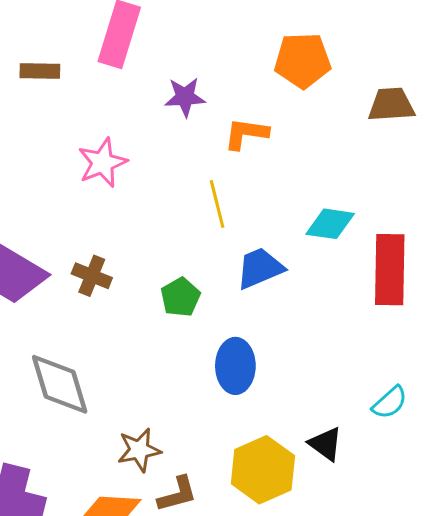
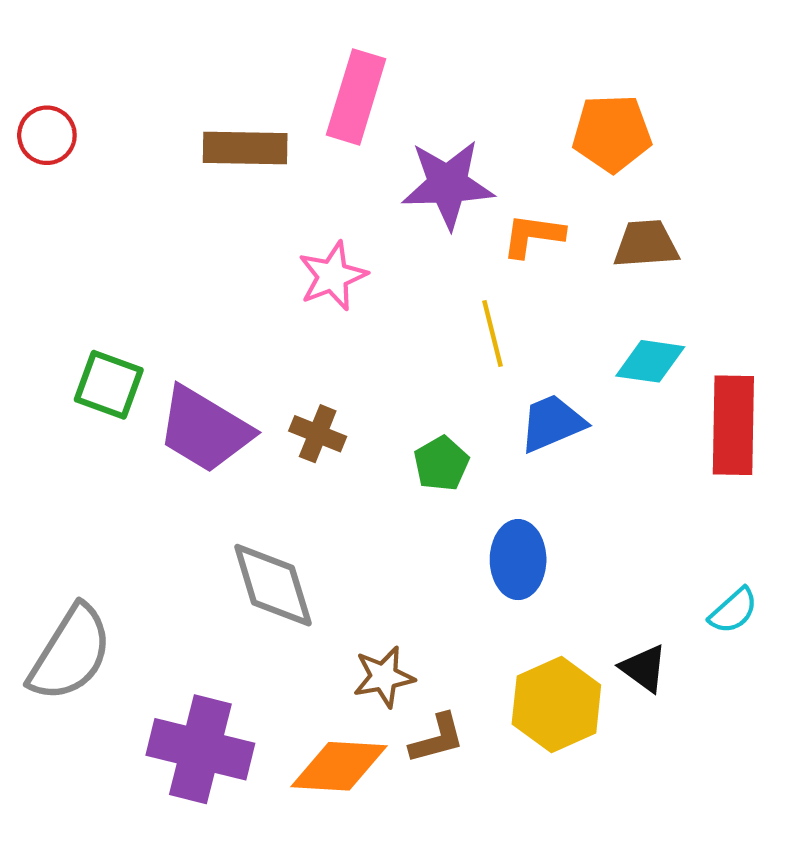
brown rectangle: (40, 71) -> (245, 148), size x1.5
purple star: (185, 97) -> (448, 184), size x1.6
brown trapezoid: (391, 105) -> (646, 244), moved

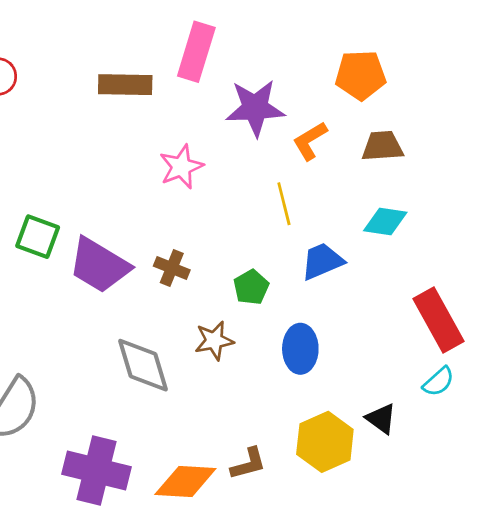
orange L-shape: (533, 235) -> (310, 141), turned -39
red rectangle: (733, 425) -> (439, 320), moved, turned -30
brown star: (384, 677) -> (214, 341), moved

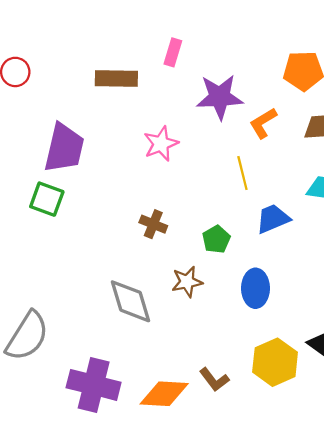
pink rectangle: (196, 52) -> (173, 52), size x0.6
purple trapezoid: (99, 265) -> (64, 148), moved, turned -108
brown L-shape: (248, 464) -> (214, 380), turned 68

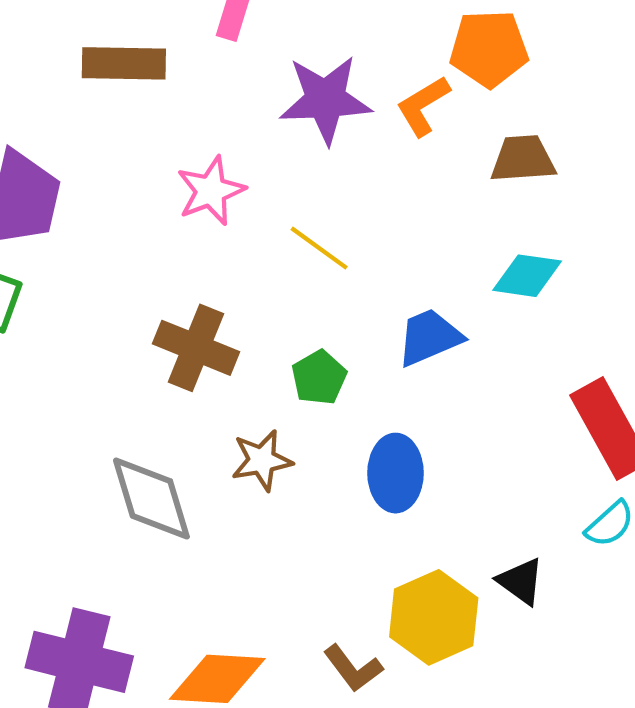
orange L-shape: (263, 123) -> (423, 106), moved
yellow line: (242, 173) -> (319, 248), moved, turned -40
brown cross: (153, 224) -> (196, 348), size x1.5
brown L-shape: (214, 380) -> (353, 668), moved

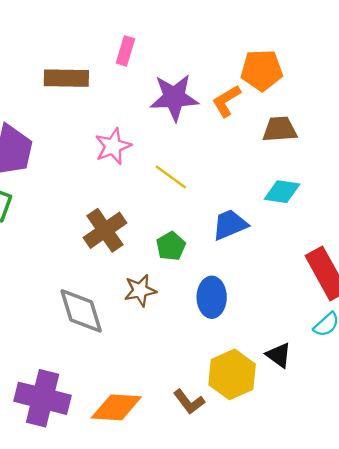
brown cross: (196, 348) -> (105, 230), turned 33

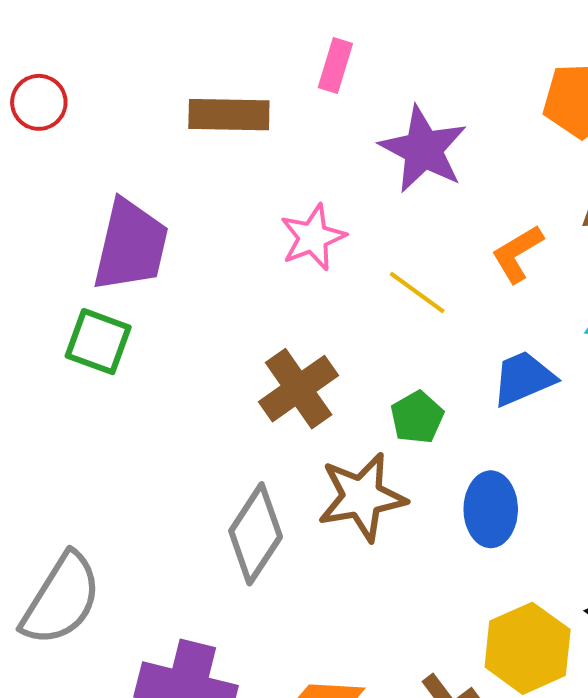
purple star: (174, 97) -> (423, 149), turned 30
orange L-shape: (226, 101) -> (517, 254), moved
brown star: (140, 290) -> (362, 497), size x1.5
gray diamond: (81, 311) -> (256, 534), turned 50

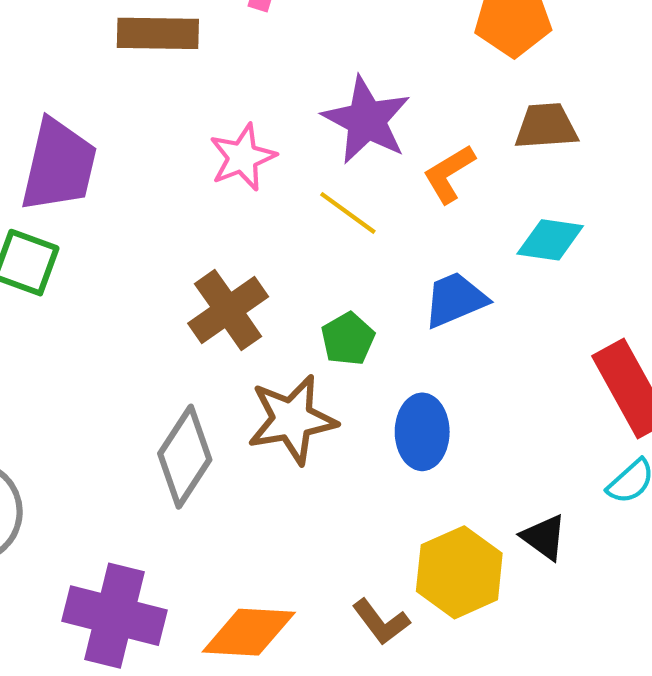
purple star: (423, 149) -> (366, 120), moved

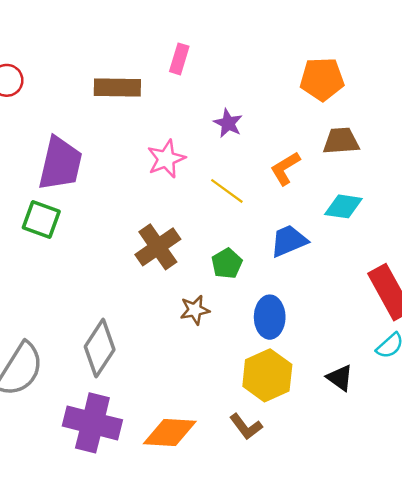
purple star: (366, 120) -> (228, 123), moved, size x0.6
brown star: (292, 419) -> (195, 310), size x0.6
gray diamond: (185, 457) -> (100, 348), moved
yellow hexagon: (459, 572) -> (267, 375), moved

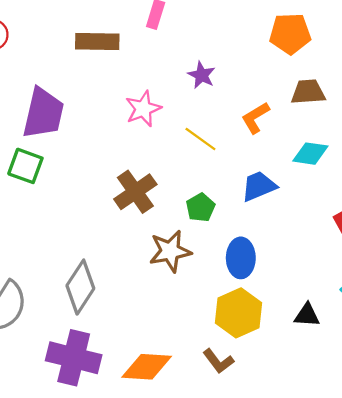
brown star: (195, 310) -> (170, 251), size x1.5
black triangle: (340, 378) -> (307, 315), turned -32

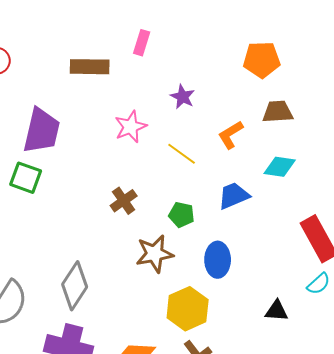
brown cross: (135, 192) -> (124, 201), size x0.7
green pentagon: (200, 207) -> (182, 215), turned -30
yellow hexagon: (239, 313) -> (188, 309), moved

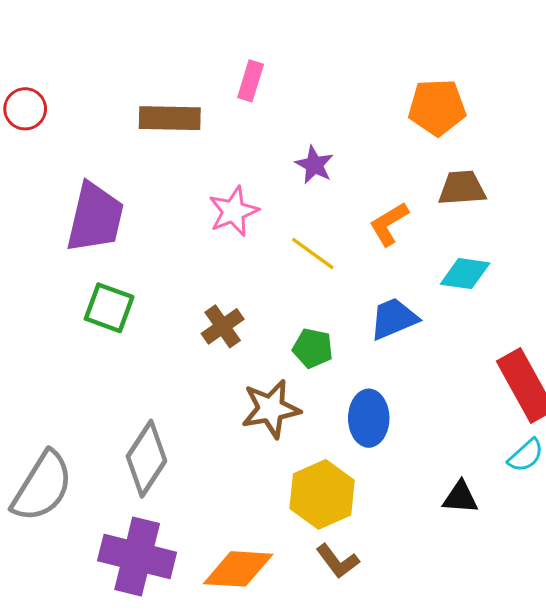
green square: (26, 178) -> (109, 308), moved

